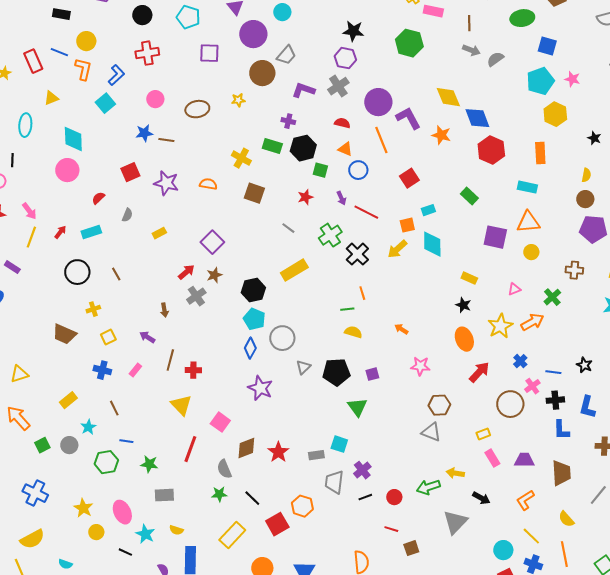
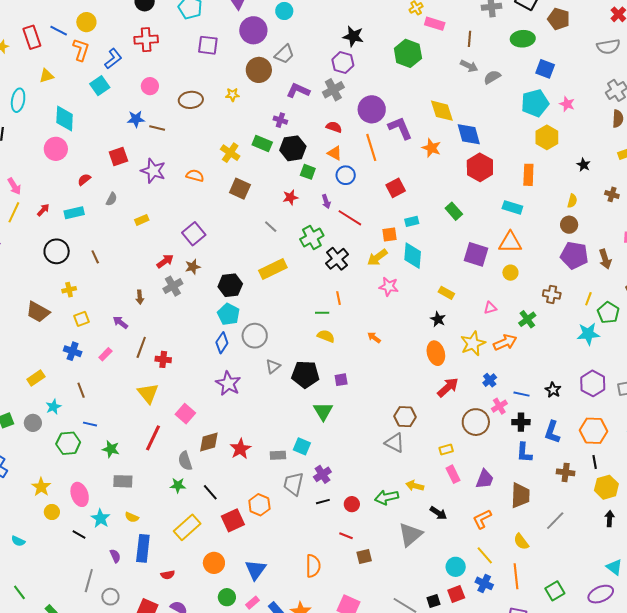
pink star: (420, 366) -> (389, 287), moved
purple trapezoid: (524, 460) -> (485, 479), turned 105

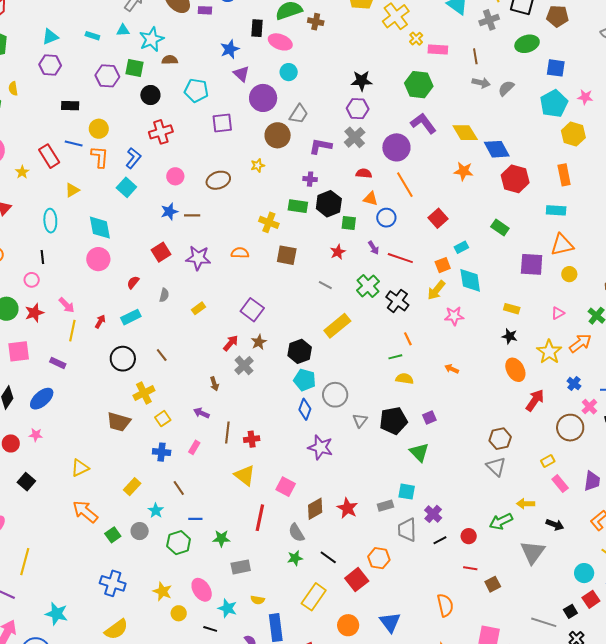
purple L-shape: (400, 128) -> (423, 123), moved
yellow cross: (69, 290) -> (144, 393), size x1.5
gray triangle: (395, 443) -> (496, 467), turned 30

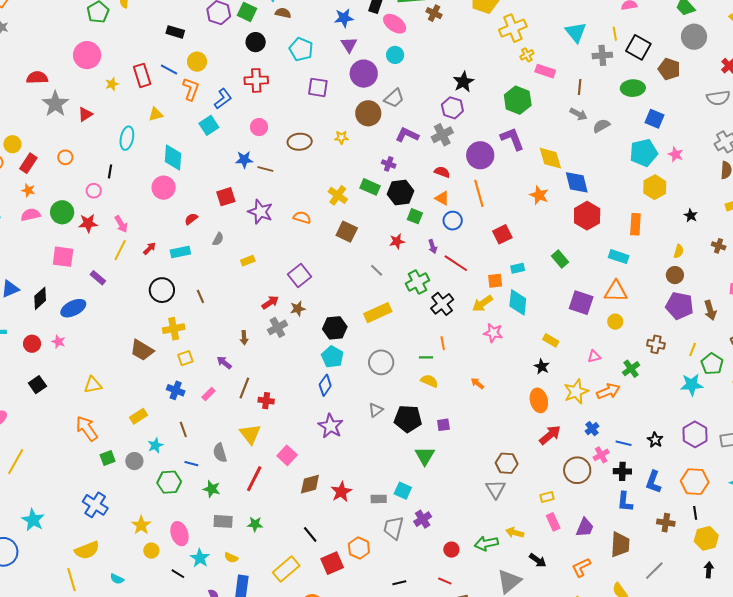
black star: (362, 81) -> (463, 82), turned 30
gray circle: (335, 395) -> (381, 362), moved
gray semicircle: (296, 533) -> (220, 453), moved
black line: (440, 540) -> (399, 583), moved
green star: (295, 558) -> (255, 524), moved

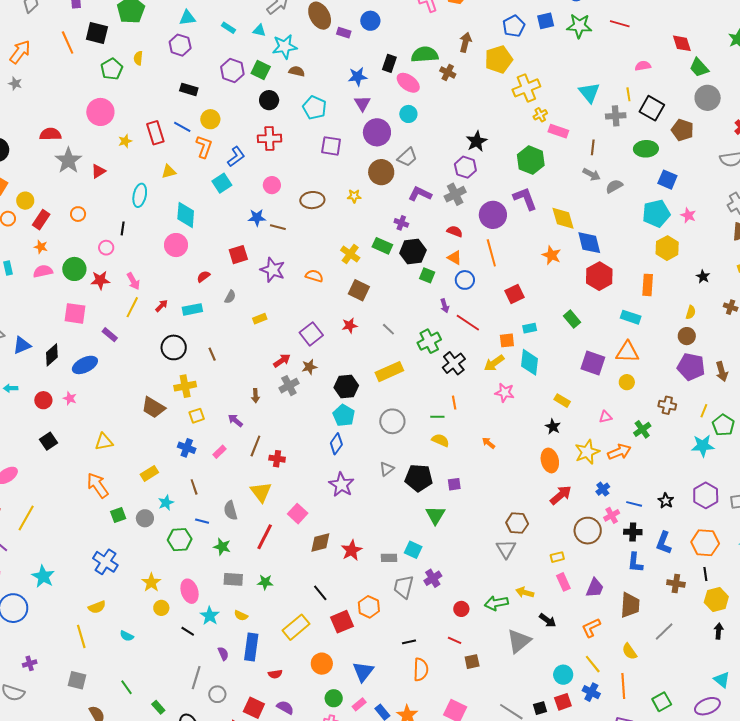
red star: (397, 241) -> (350, 325), moved
yellow semicircle: (87, 550) -> (97, 607), size x0.7

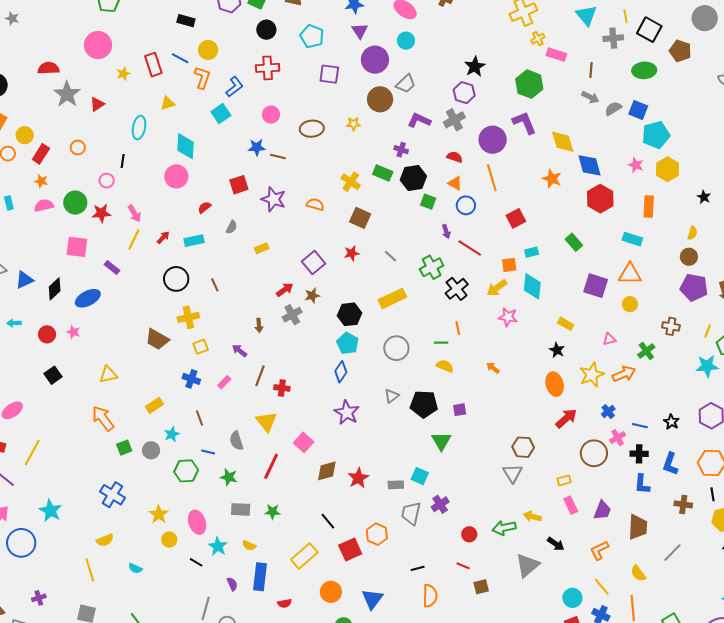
blue square: (667, 180) -> (638, 110), moved
pink star: (688, 215) -> (636, 165), moved

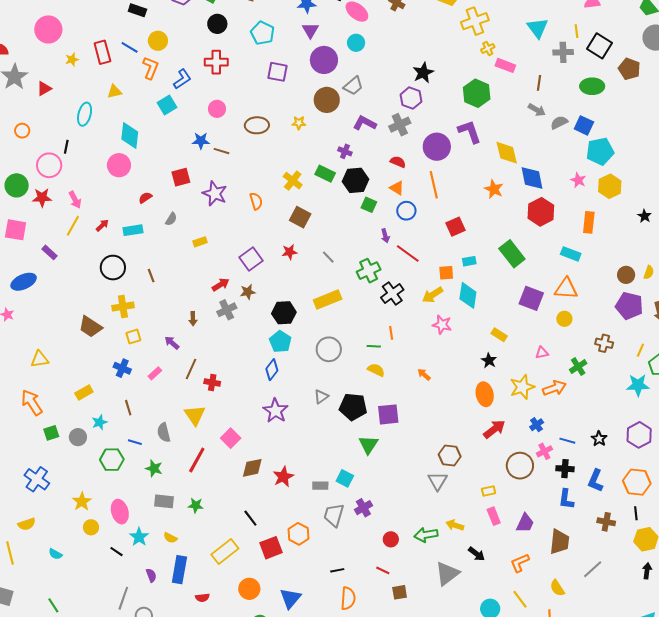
pink circle: (107, 181) -> (49, 165), size x1.6
orange semicircle: (315, 204) -> (256, 201), turned 54
yellow semicircle: (692, 233) -> (649, 272), moved
green rectangle: (574, 242) -> (512, 254), size x1.5
purple square: (460, 410) -> (388, 414), size x1.6

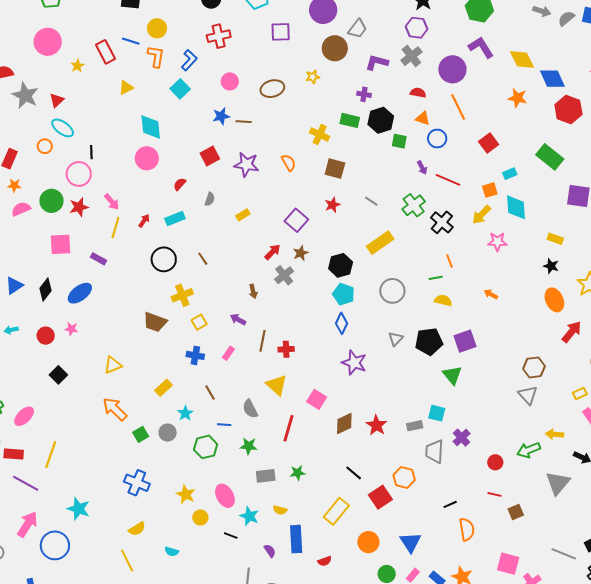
cyan ellipse: (85, 114) -> (63, 128), moved, turned -55

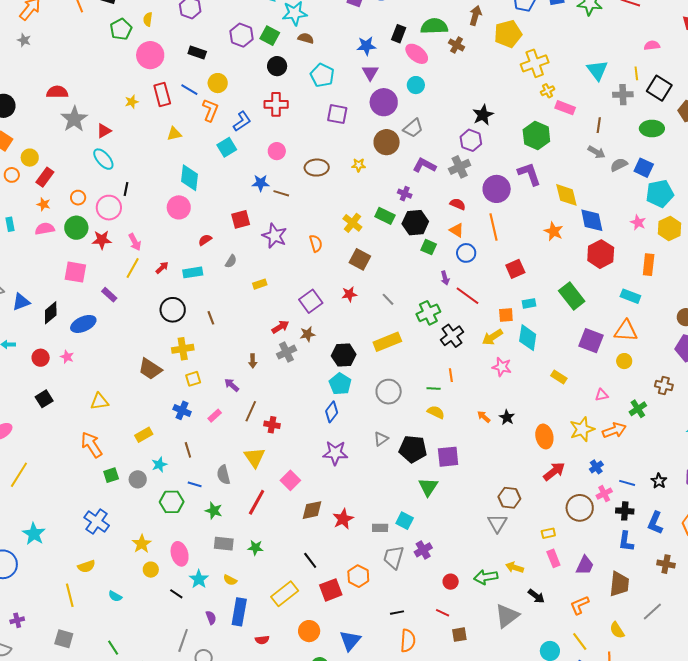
pink circle: (48, 42) -> (150, 55), moved
orange circle: (45, 146) -> (78, 198), moved
black star: (551, 266) -> (507, 417), moved
purple star: (354, 363) -> (335, 453), turned -30

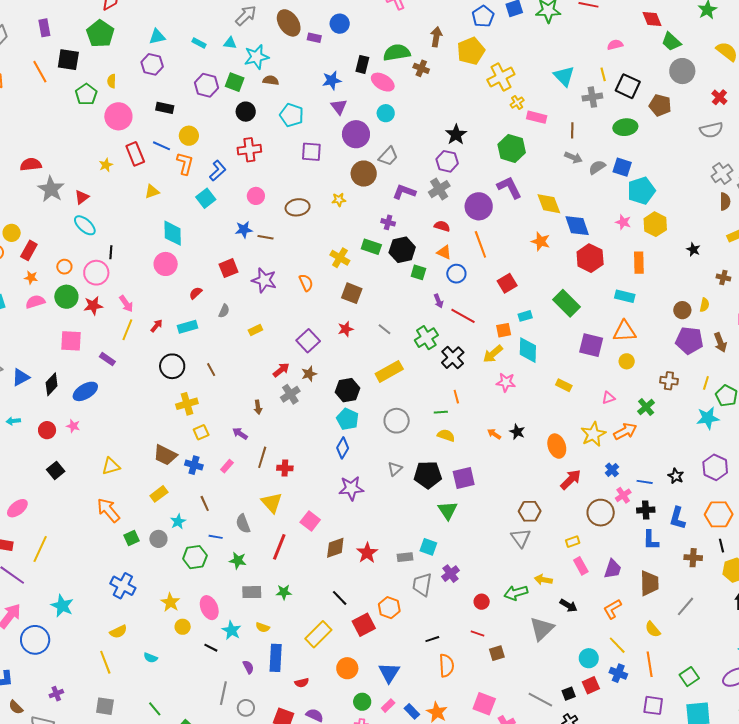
brown trapezoid: (150, 369) -> (165, 455), moved

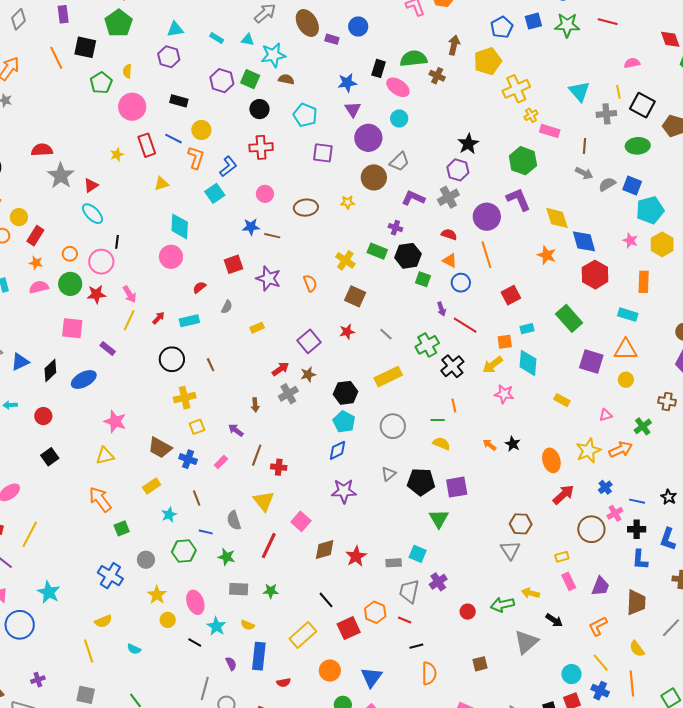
pink star: (73, 426) -> (115, 421), moved, size x1.6
blue diamond: (343, 448) -> (337, 450), turned 30
gray circle: (158, 539) -> (146, 560), moved
red line: (478, 634) -> (405, 620), moved

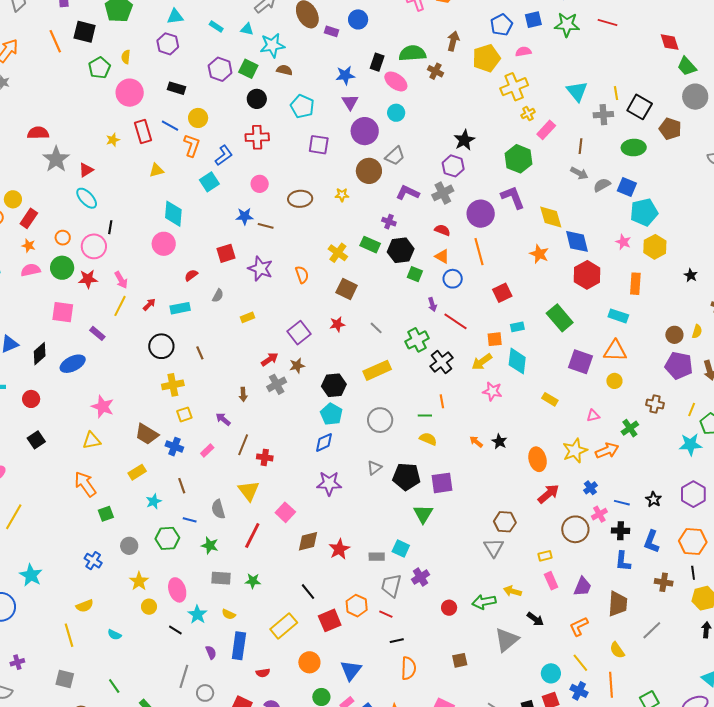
pink semicircle: (632, 63) -> (523, 52), moved
pink rectangle: (550, 131) -> (546, 130), turned -66
blue cross: (110, 576) -> (93, 561), size x0.7

